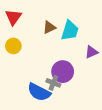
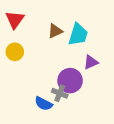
purple triangle: (91, 52) -> (91, 62), moved
blue semicircle: (39, 92) -> (44, 104), size x0.7

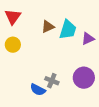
purple triangle: (91, 62) -> (88, 39), moved
purple circle: (70, 81) -> (84, 78), moved

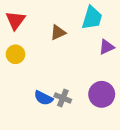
cyan trapezoid: (68, 30) -> (92, 18), moved
blue semicircle: (38, 90) -> (43, 98), moved

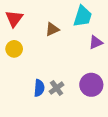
blue semicircle: (43, 98) -> (39, 88), turned -112
gray cross: (63, 98) -> (57, 88), turned 32

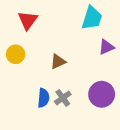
red triangle: (14, 18) -> (28, 20), moved
brown triangle: (52, 29) -> (58, 62), moved

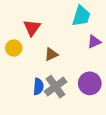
red triangle: (28, 20) -> (32, 28), moved
gray cross: (63, 98) -> (55, 87), size x1.5

